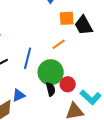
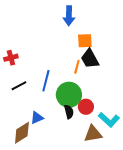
black trapezoid: (84, 25) -> (90, 59), moved
orange line: (59, 44) -> (77, 67), turned -40

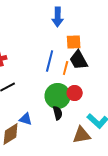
blue line: (46, 81) -> (50, 61), moved
red circle: (86, 107) -> (75, 93), moved
blue triangle: (37, 118) -> (26, 119), turned 40

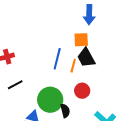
blue arrow: (58, 17) -> (89, 15), moved
green circle: (58, 96) -> (50, 100), moved

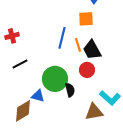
black trapezoid: (86, 58) -> (92, 50), moved
orange line: (73, 66) -> (78, 45), turned -32

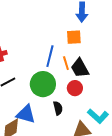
green circle: (55, 79) -> (43, 84), moved
blue triangle: (38, 96) -> (26, 114), size x1.5

